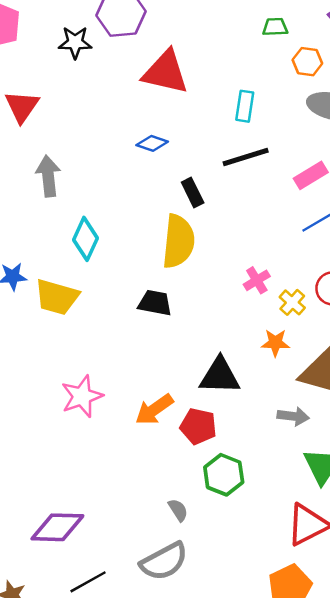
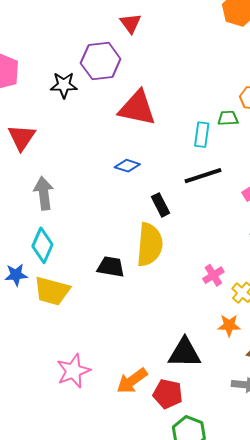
green trapezoid: (275, 27) -> (228, 118), moved
cyan diamond: (85, 239) -> (42, 245), moved
black trapezoid: (155, 303) -> (111, 267), moved

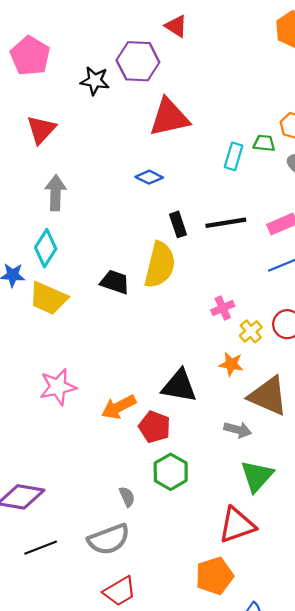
red triangle: (131, 23) -> (176, 26), turned -30
red triangle: (137, 108) -> (169, 117), turned -33
black line: (203, 176) -> (226, 223), moved

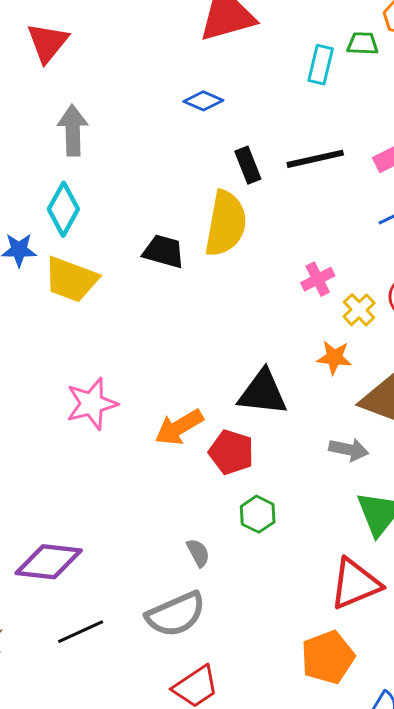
green hexagon: (171, 472) -> (258, 514), size x0.7

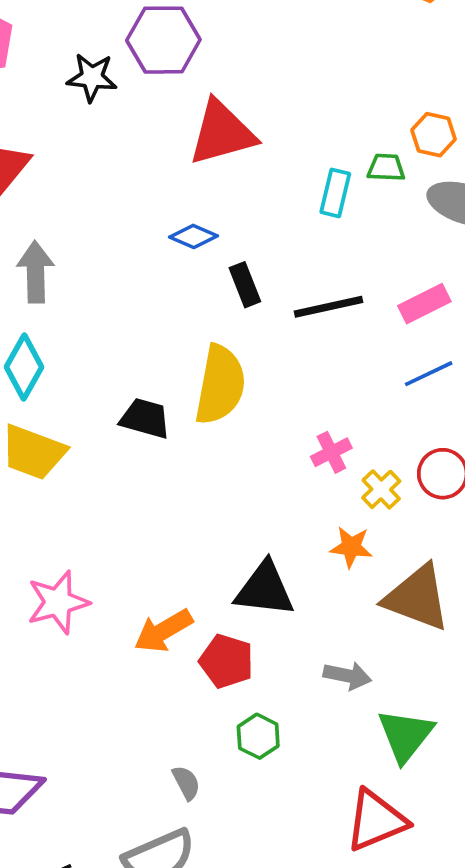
black rectangle: (248, 165) -> (245, 285), moved
gray arrow: (349, 449) -> (347, 676), moved

